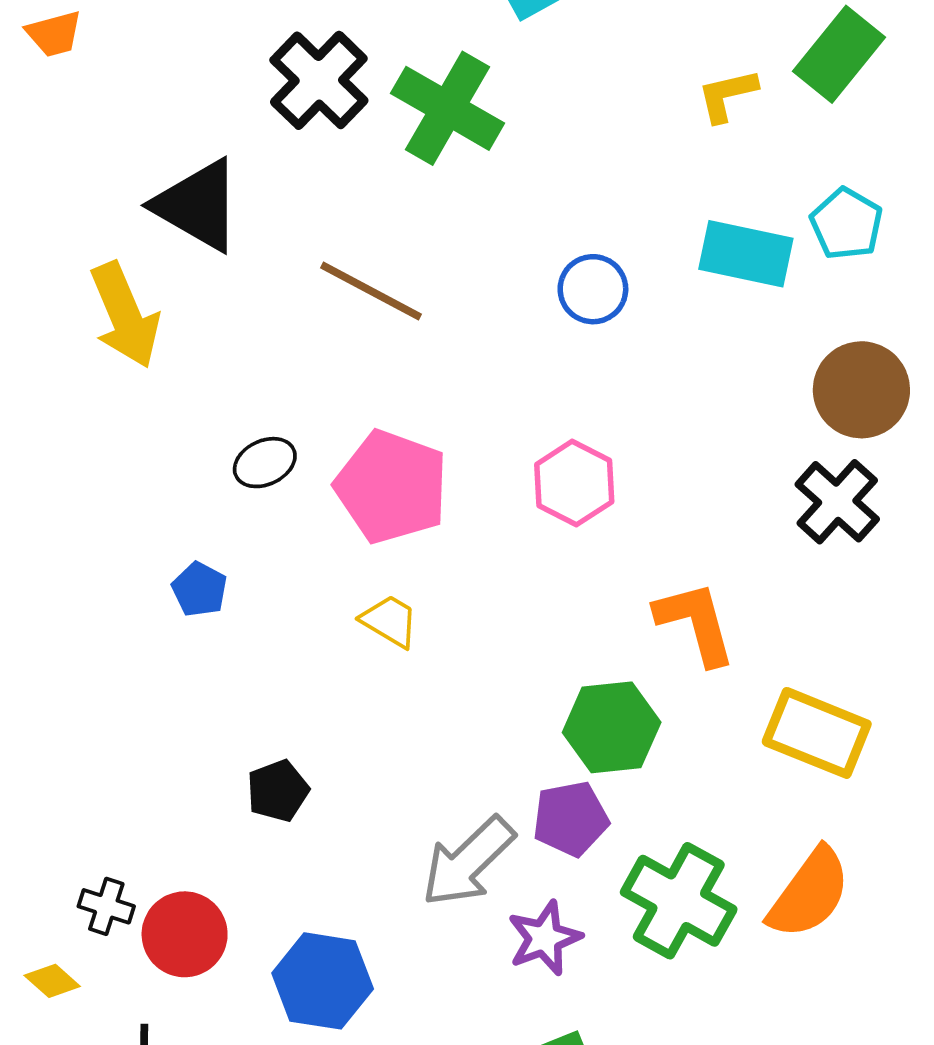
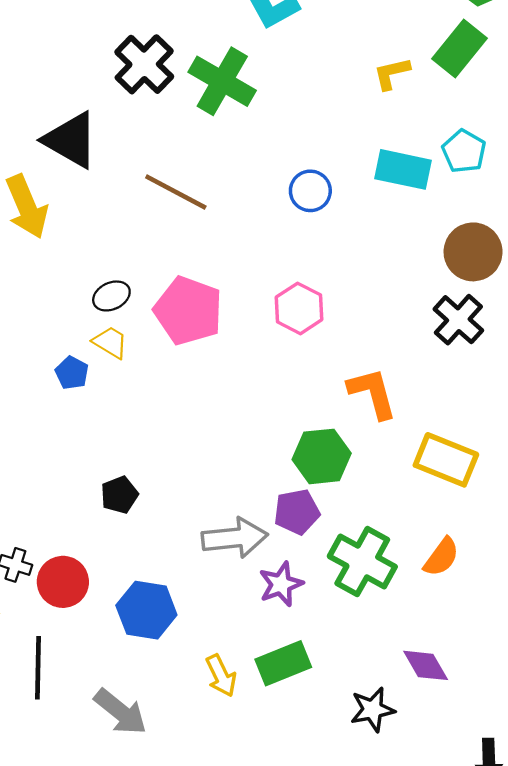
yellow trapezoid: (390, 621) -> (110, 342), moved
gray arrow: (468, 862) -> (235, 538), turned -142
orange semicircle: (809, 893) -> (441, 557), size x0.7

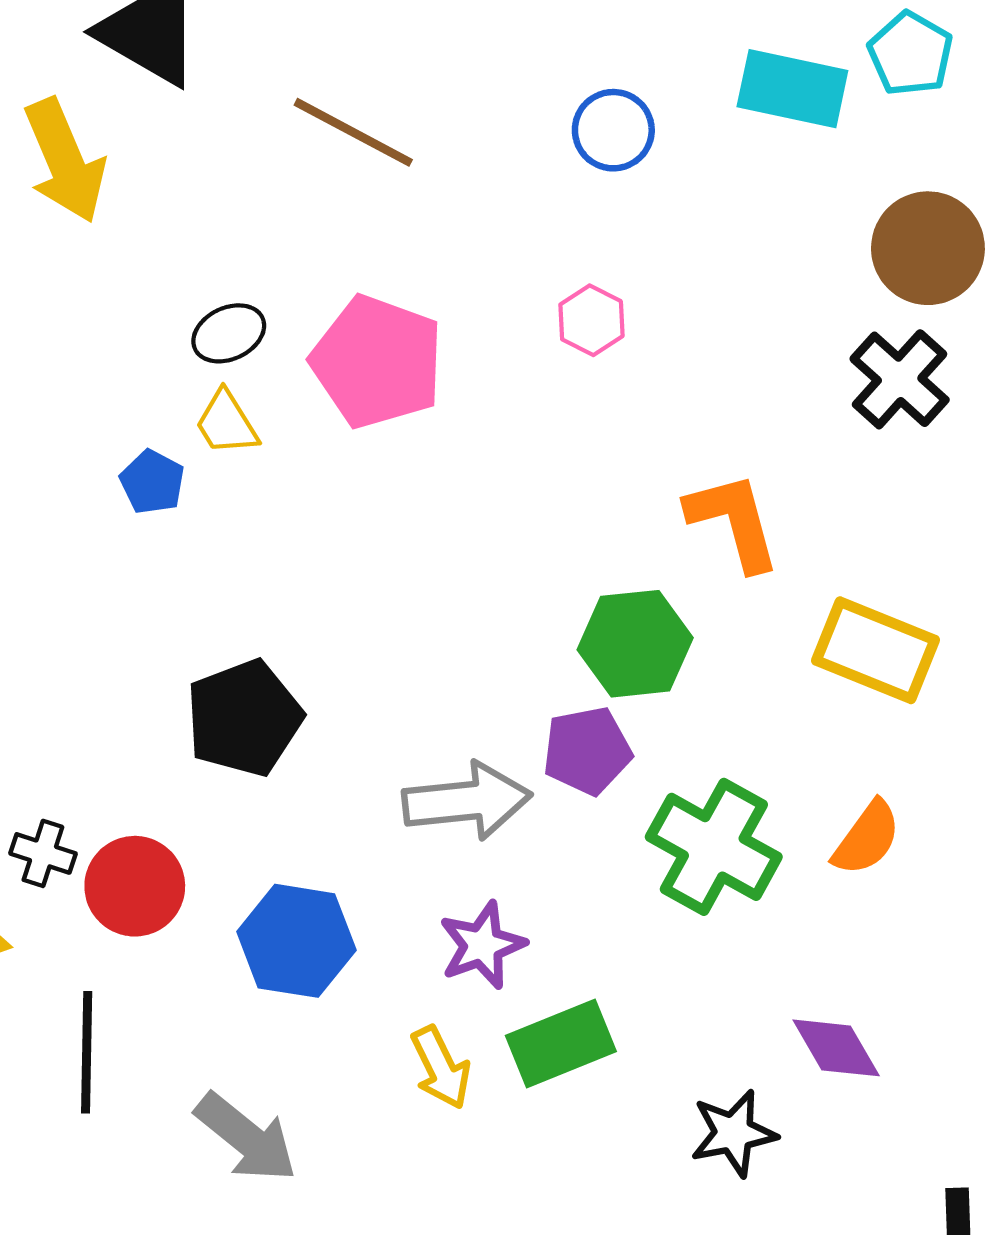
pink hexagon: (299, 308) -> (591, 320), moved, size x0.7
yellow trapezoid: (110, 342) -> (227, 423), turned -153
black pentagon: (119, 495) -> (244, 718), size x1.6
purple star: (281, 584) -> (482, 945), moved

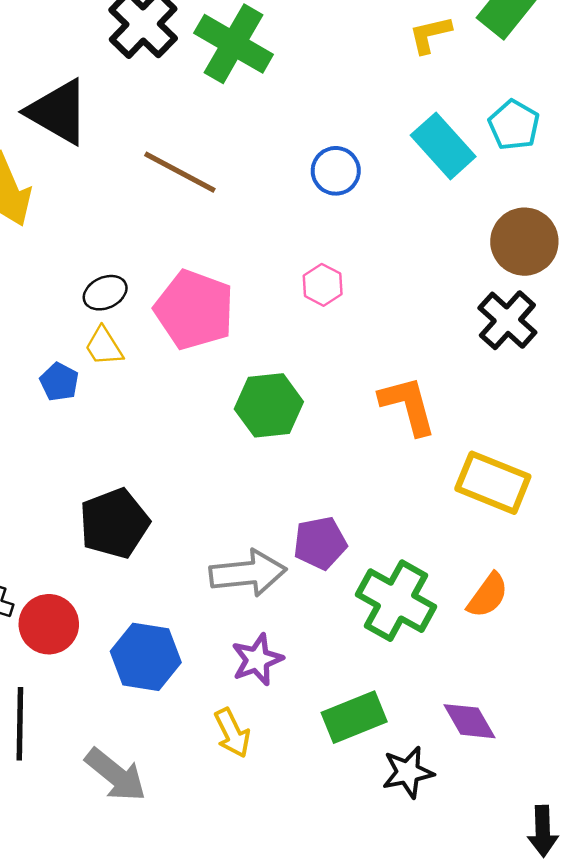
cyan rectangle: (792, 89) -> (443, 146), turned 36
green hexagon: (635, 644) -> (269, 405), moved
green rectangle: (561, 1044) -> (354, 717), moved

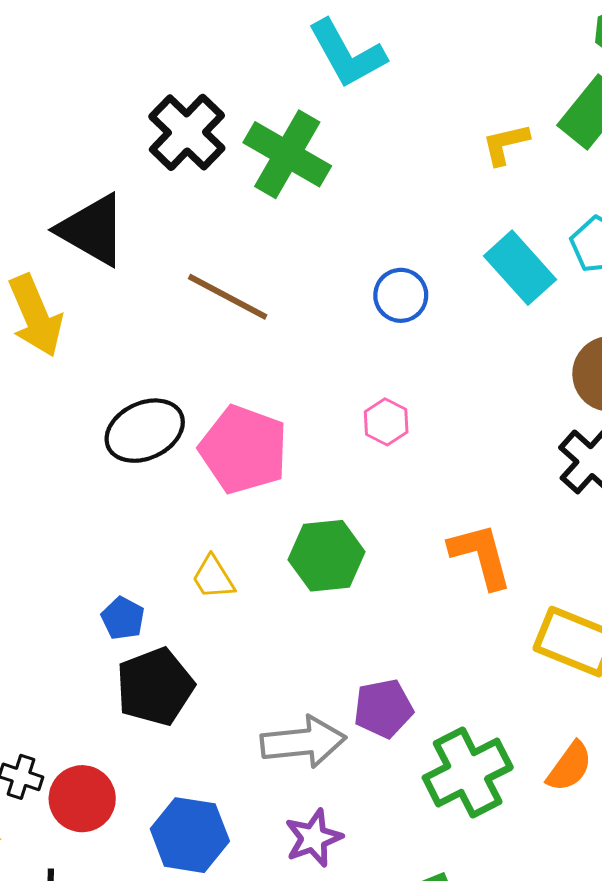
black ellipse: (105, 293) -> (145, 431), size x1.6
yellow trapezoid: (104, 346) -> (213, 578), moved
blue pentagon: (59, 382) -> (123, 618), moved
green cross: (396, 601) -> (468, 772), turned 34

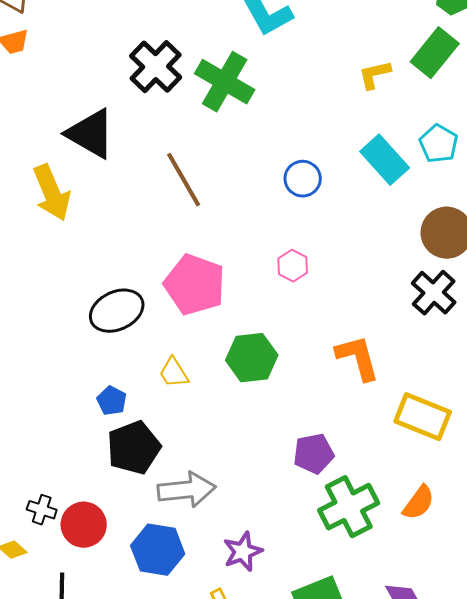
brown line: (228, 297) -> (184, 180), turned 32
black ellipse: (145, 431) -> (117, 311), moved
purple pentagon: (383, 708) -> (314, 454), moved
gray arrow: (303, 742) -> (187, 490), moved

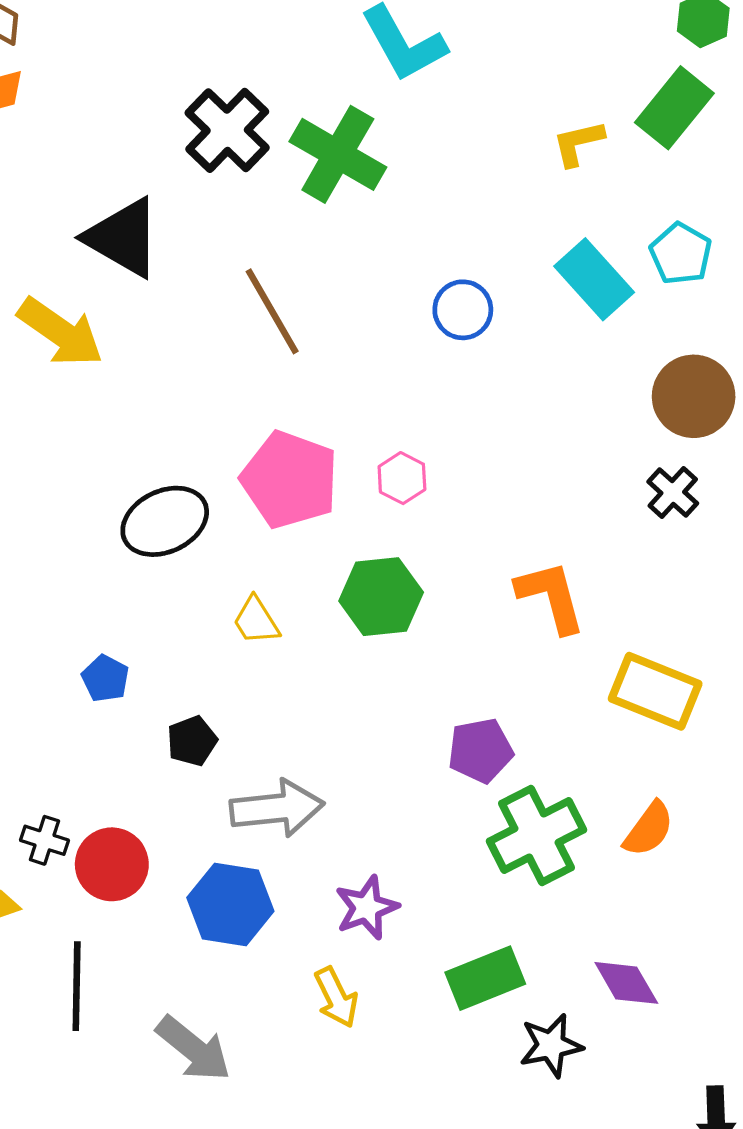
yellow arrow: (52, 193) -> (61, 332), turned -32
pink hexagon: (293, 266) -> (402, 478), moved
black cross: (434, 293) -> (673, 493), size x0.7
blue pentagon: (112, 401) -> (105, 678), moved
black pentagon: (134, 448) -> (192, 741), size x0.6

